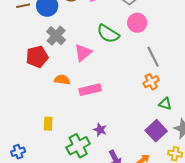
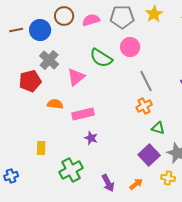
purple star: (100, 130) -> (91, 138), moved

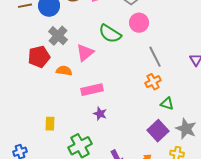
orange semicircle: (55, 104) -> (64, 71), moved

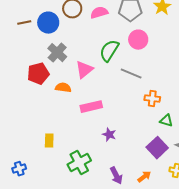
green semicircle: (110, 34) -> (109, 51), turned 90
gray line: (155, 57) -> (131, 74), moved, turned -40
orange cross: (153, 82) -> (152, 99), turned 35
purple star: (100, 114) -> (109, 135), moved

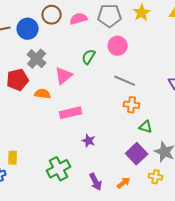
green semicircle: (109, 51) -> (89, 57), size x0.7
gray line: (131, 74) -> (125, 81), moved
yellow rectangle: (49, 141) -> (13, 158), moved

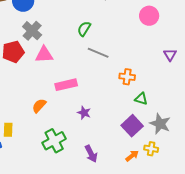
pink circle: (118, 46) -> (149, 16), moved
pink triangle: (64, 76) -> (44, 55), moved, turned 36
gray line: (125, 81) -> (98, 53), moved
orange semicircle: (43, 94) -> (39, 106), moved, turned -56
orange arrow: (124, 183) -> (132, 156), moved

